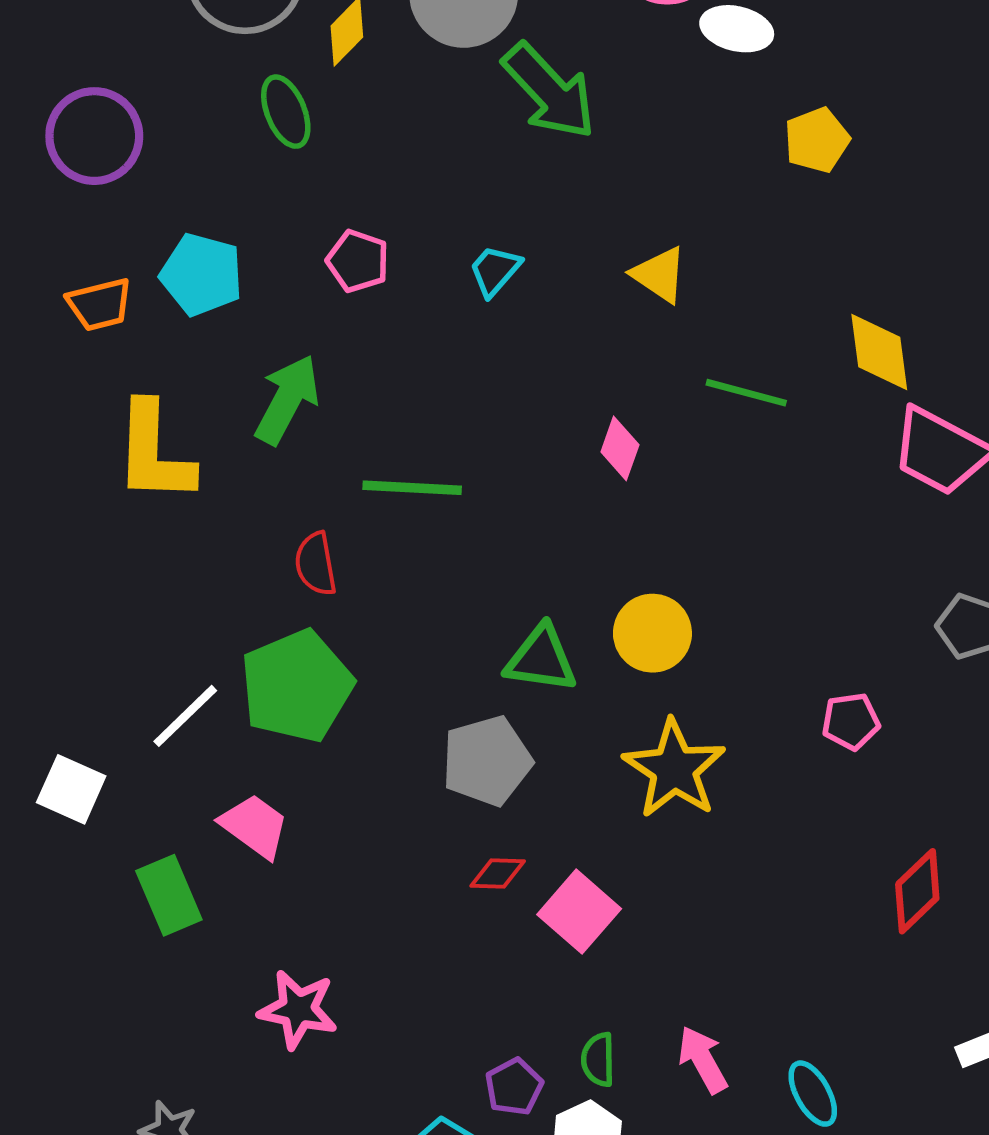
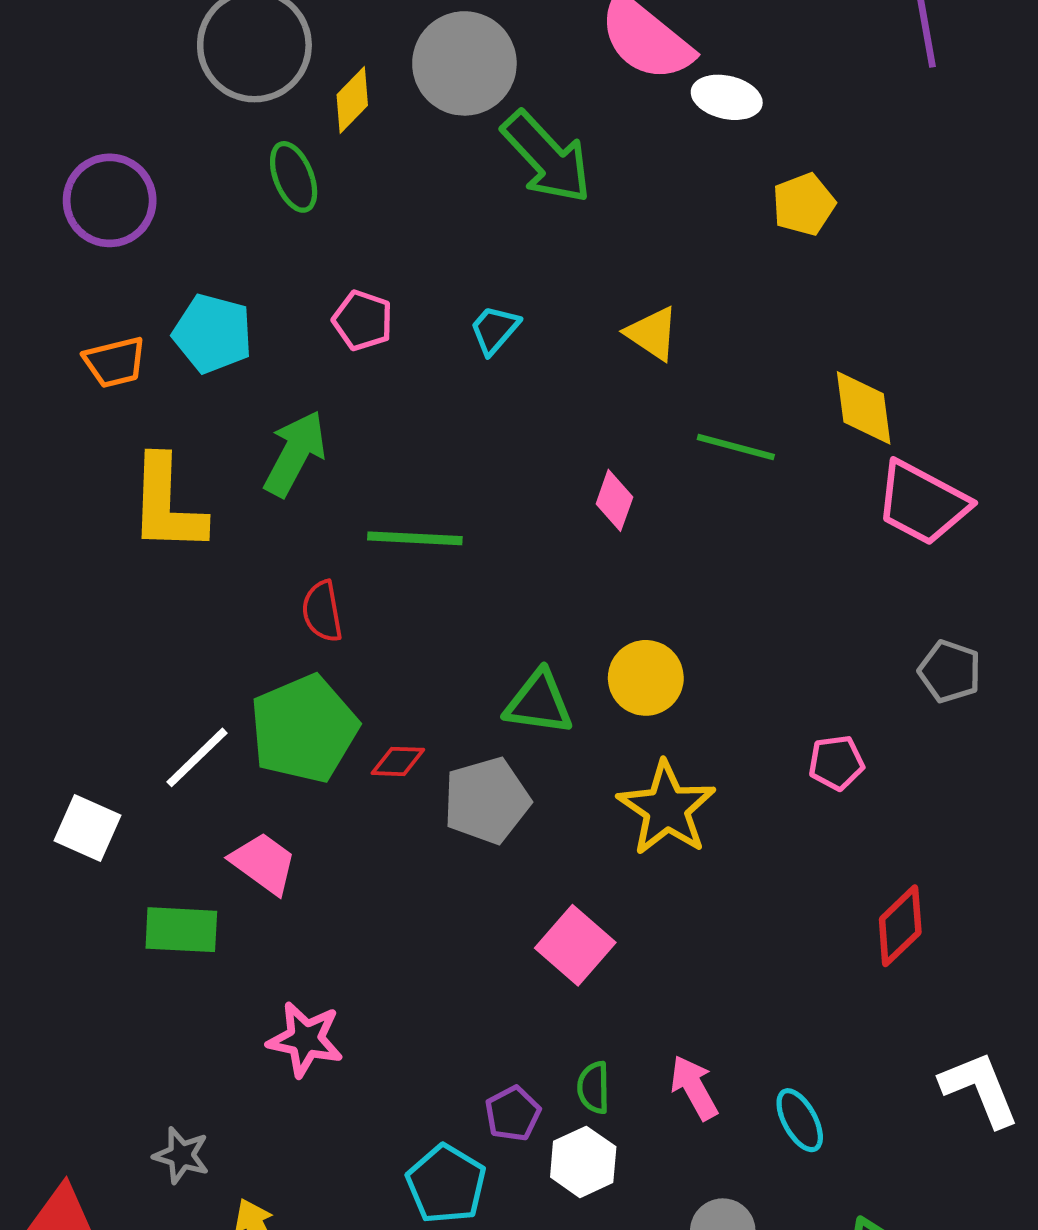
red diamond: (498, 874) -> (398, 761), moved
green rectangle: (169, 895) -> (181, 930), turned -64

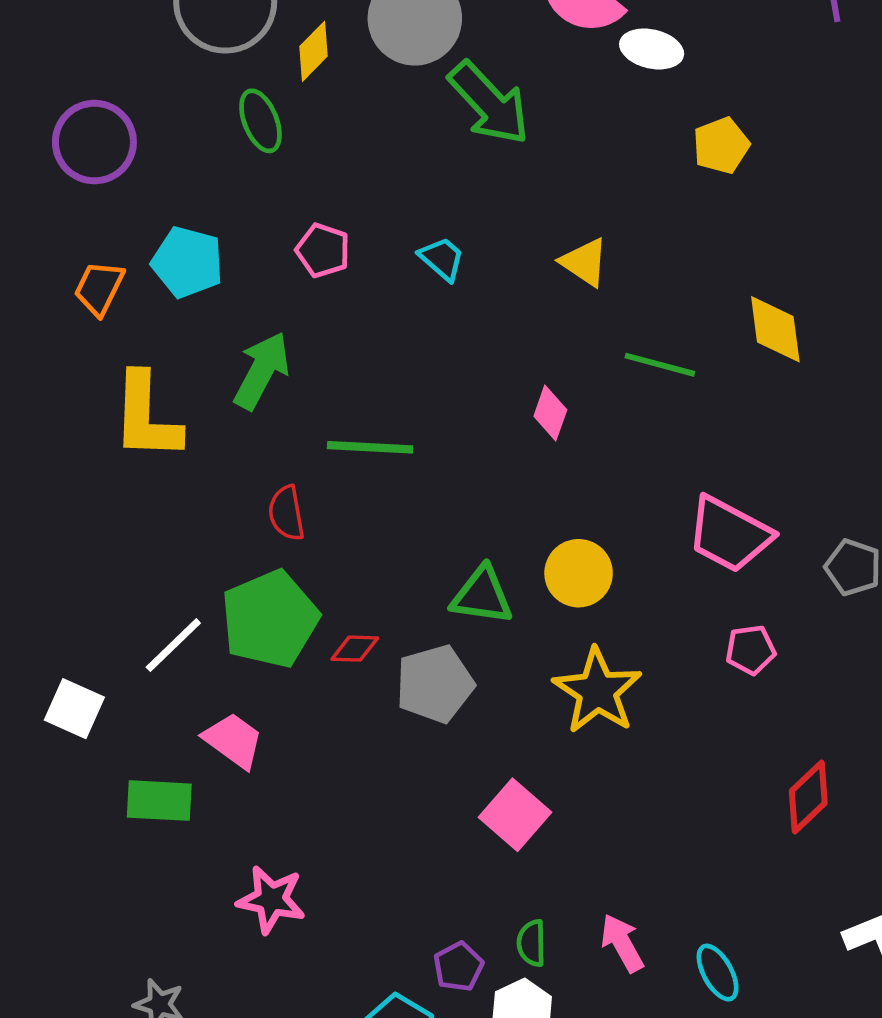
cyan trapezoid: (494, 330) -> (442, 259), turned 90
orange trapezoid: (115, 362) -> (99, 288), turned 130
pink trapezoid: (922, 503) -> (729, 534), moved

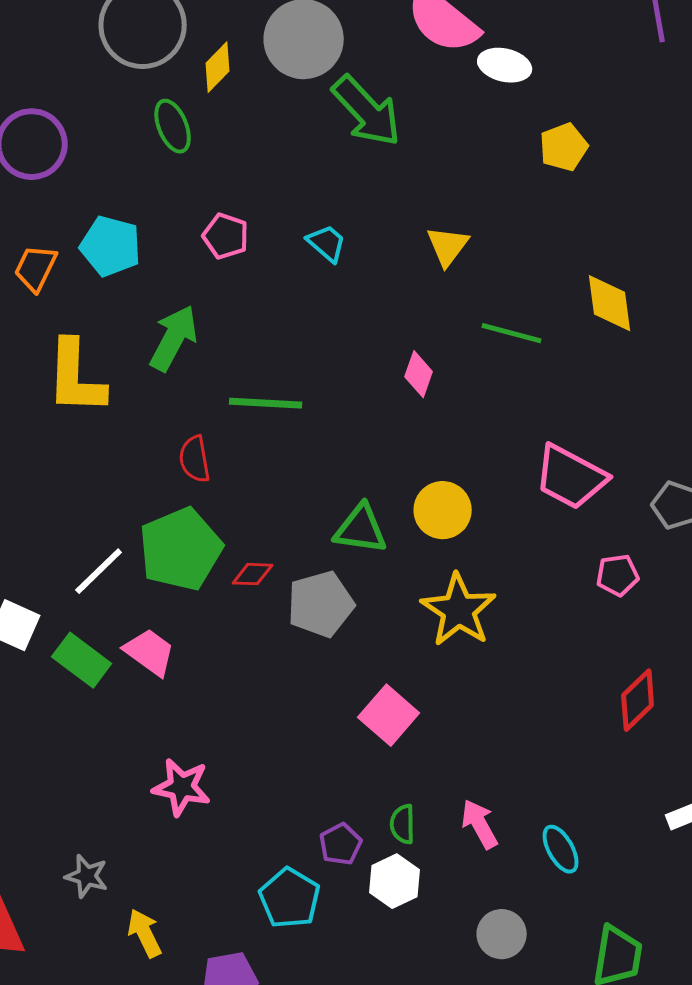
yellow triangle: (584, 262) -> (448, 246), turned 33
pink pentagon: (751, 650) -> (618, 575), moved
green rectangle: (159, 801) -> (82, 660), moved, turned 34

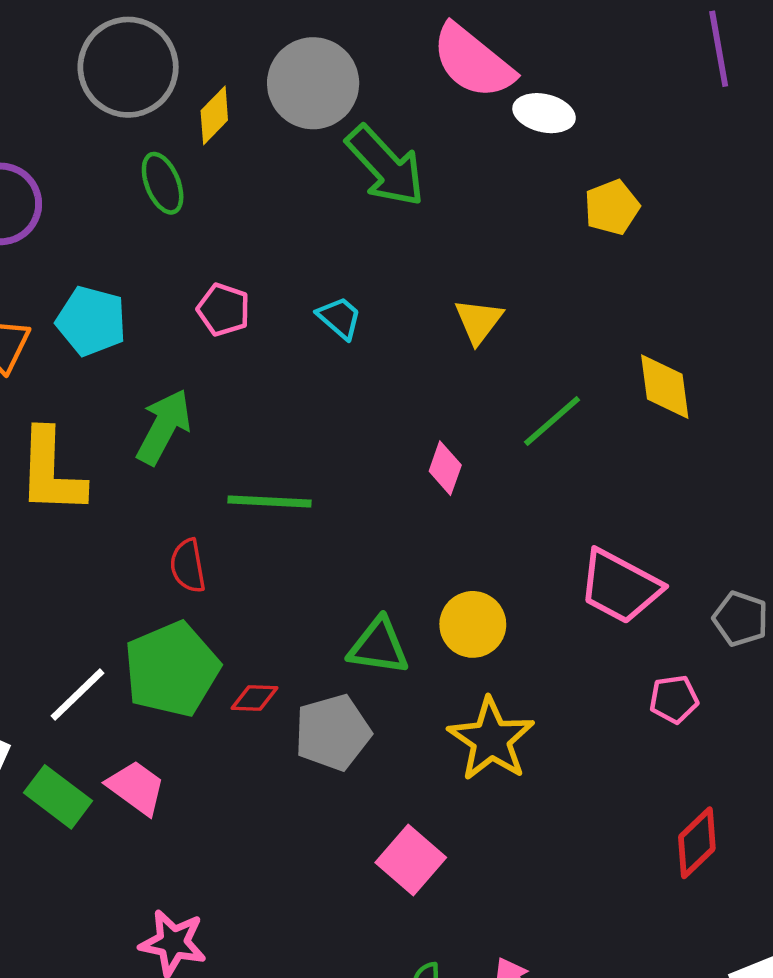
green line: (512, 333) -> (552, 421), turned -56

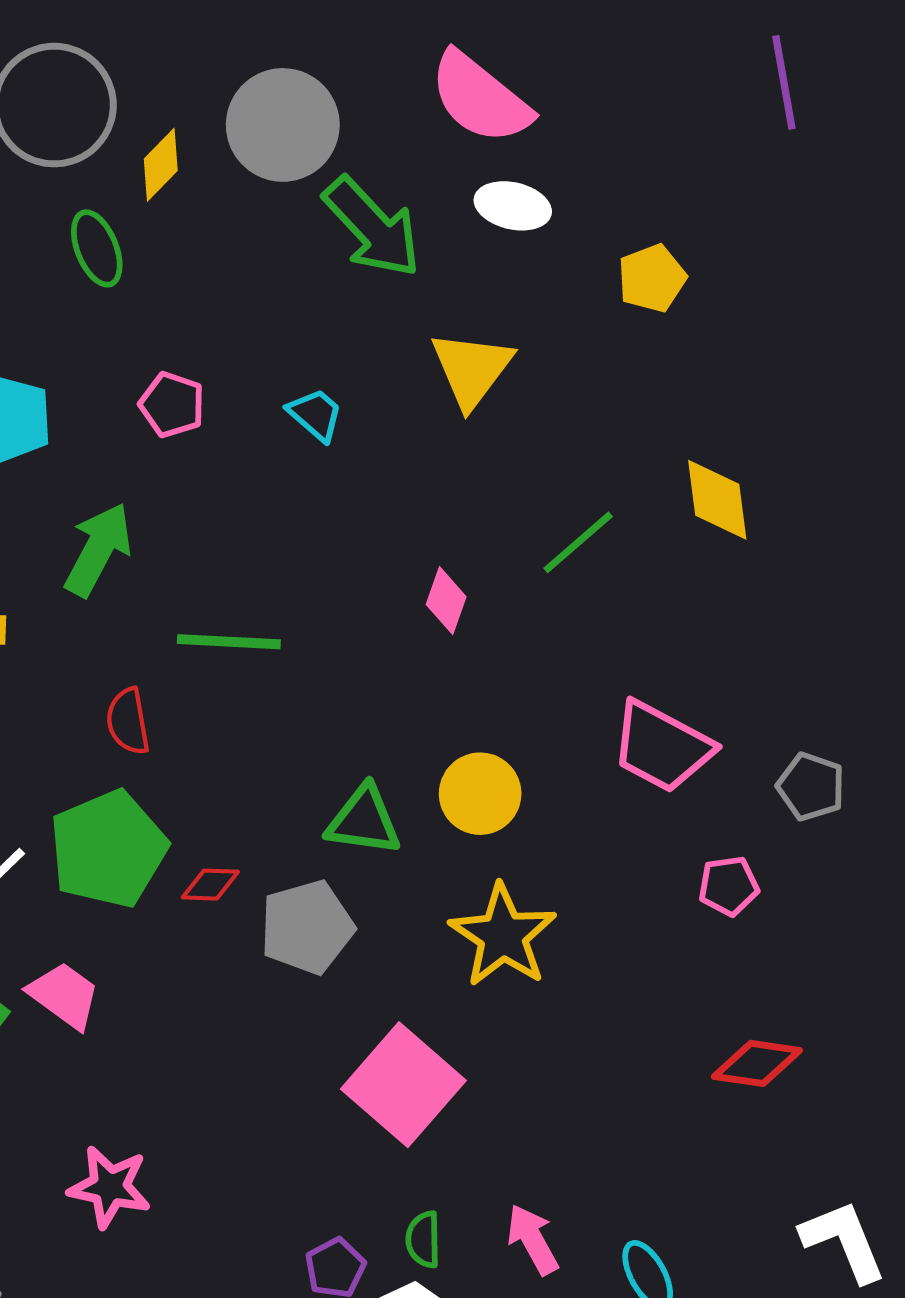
white ellipse: (544, 113) -> (513, 206), moved
yellow triangle: (479, 321) -> (472, 369), moved, size x1.4
red diamond: (697, 843) -> (757, 1063), turned 52
pink square: (411, 860) -> (403, 1085), size x1.4

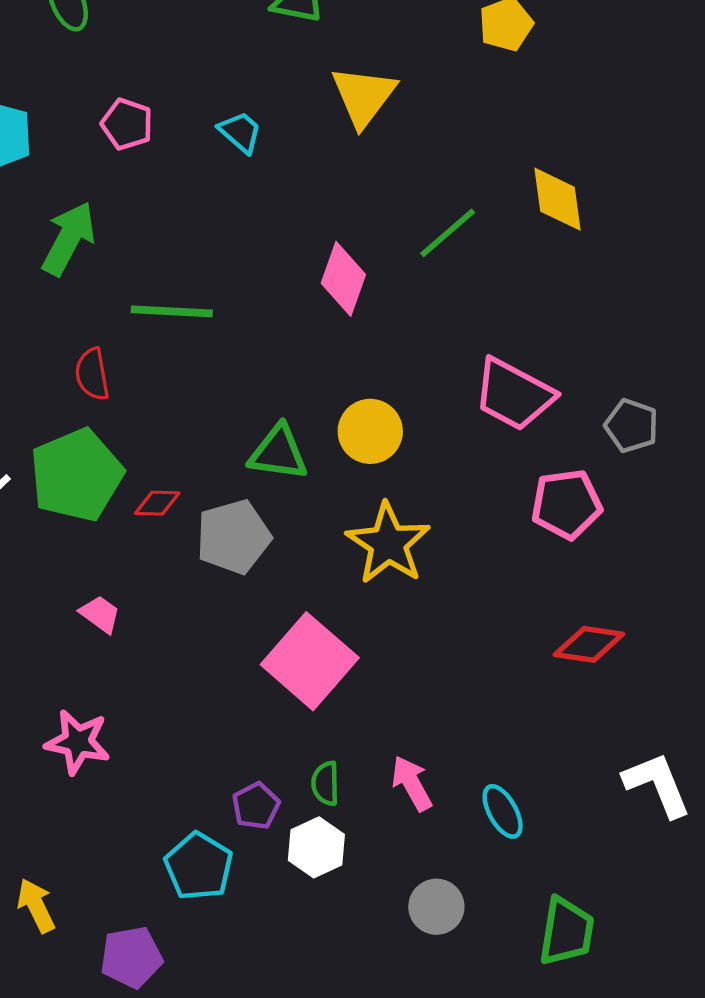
pink diamond: (446, 601) -> (343, 279), size x1.4
pink pentagon: (729, 886) -> (566, 504), size x1.5
pink trapezoid: (64, 995) -> (100, 614), moved, size x0.7

